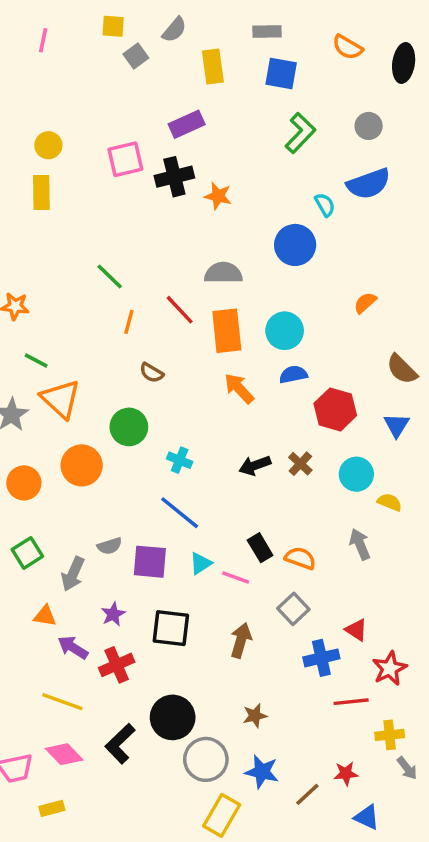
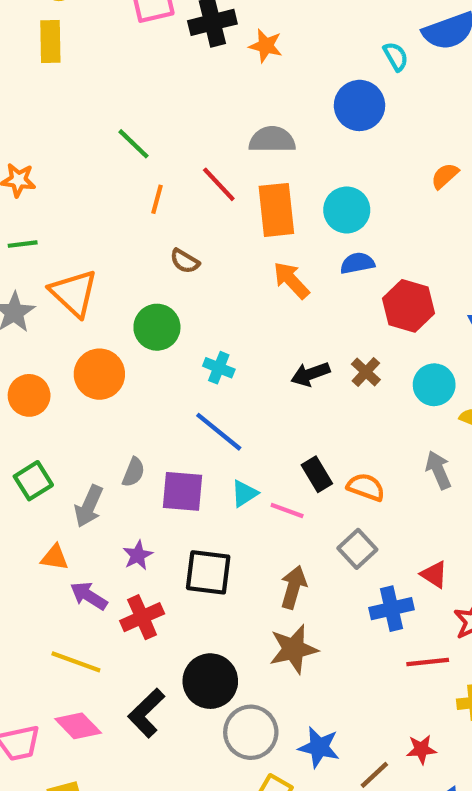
green line: (36, 360) -> (23, 244), moved, turned -35
gray semicircle: (110, 546) -> (134, 472), turned -50
brown star: (255, 716) -> (293, 649), moved, size x1.6

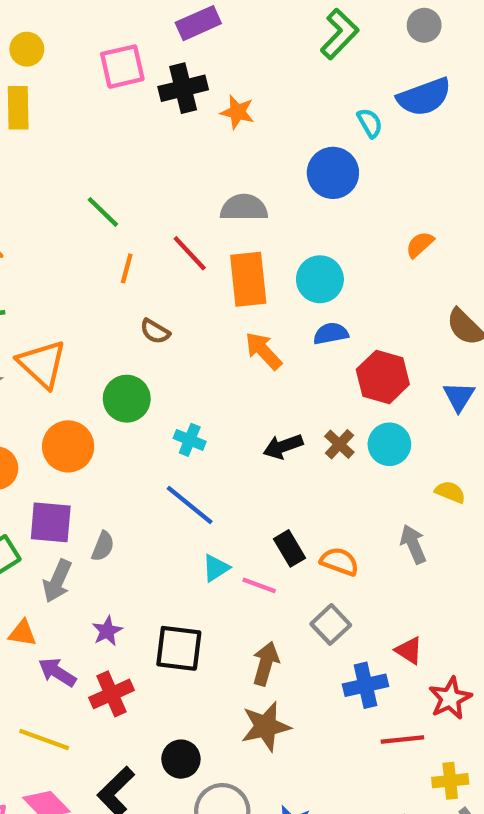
cyan circle: (434, 385) -> (389, 444), moved
purple square: (183, 491) -> (51, 522), moved
black circle: (210, 681) -> (181, 759), size x0.7

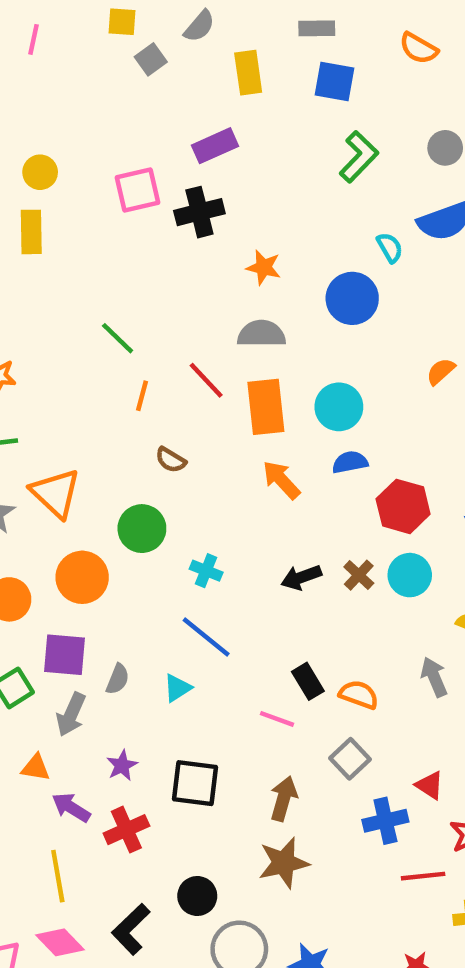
orange star: (237, 112) -> (264, 267), moved
cyan triangle: (216, 568) -> (177, 688), moved
yellow line: (44, 739) -> (58, 876), turned 60

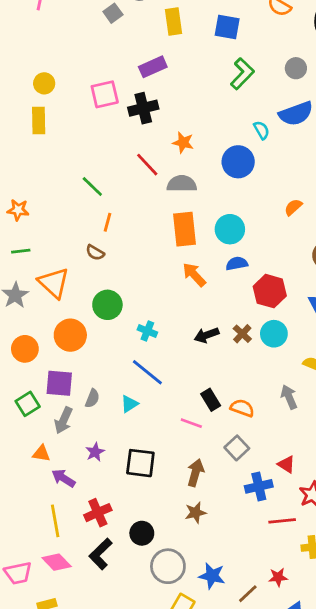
red line: (206, 380) -> (147, 165), moved
brown semicircle: (171, 460) -> (95, 253), moved
red cross: (126, 830) -> (98, 513), moved
brown star: (284, 863) -> (195, 513), size x0.7

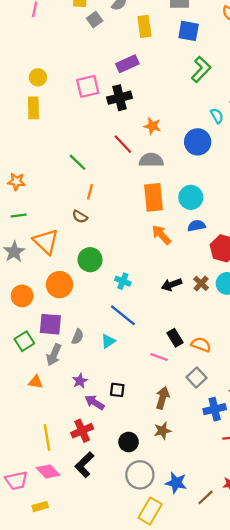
black square: (140, 463) -> (117, 390), size x0.6
purple arrow: (63, 478) -> (95, 402), moved
black circle: (142, 533) -> (129, 442), moved

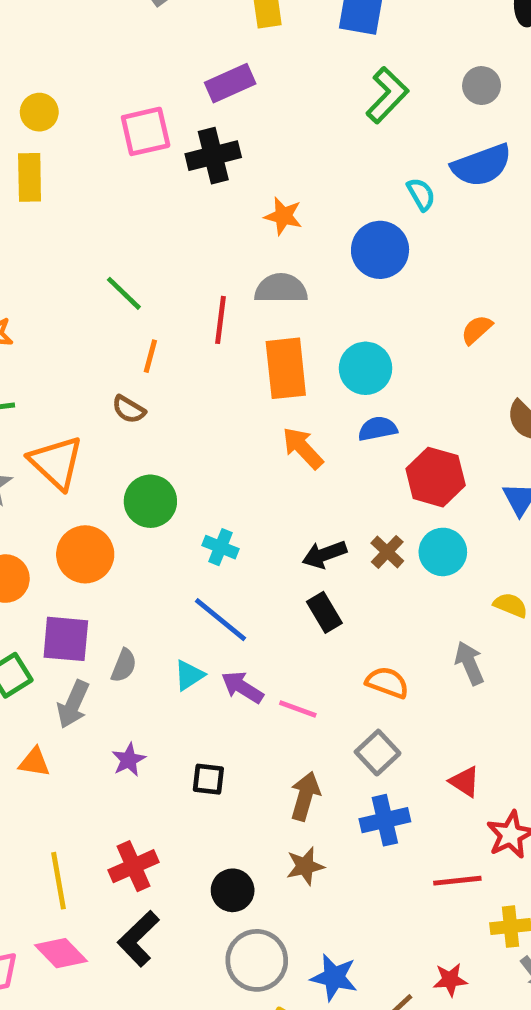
red line: (123, 144) -> (220, 320), moved, turned 50
black rectangle: (175, 338) -> (324, 612), moved
purple arrow: (95, 402) -> (242, 687), moved
blue cross: (215, 409) -> (385, 820), moved

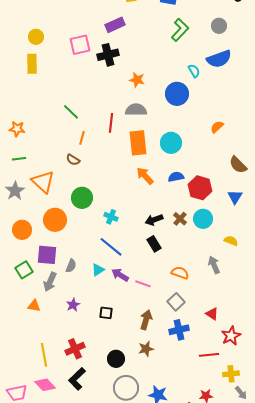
blue semicircle: (378, 429) -> (176, 177), moved

